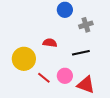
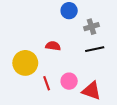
black line: (81, 53) -> (95, 49), moved
red line: (44, 78) -> (47, 83), turned 32

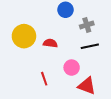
yellow circle: (25, 63) -> (24, 36), moved
pink circle: (69, 81) -> (72, 68), moved

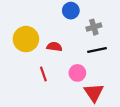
red line: (44, 79) -> (43, 74), moved
red triangle: (87, 86) -> (94, 93), turned 36

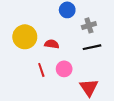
pink circle: (77, 73) -> (64, 69), moved

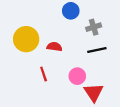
pink circle: (64, 69) -> (77, 76), moved

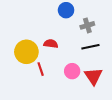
yellow circle: (26, 39) -> (26, 52), moved
red triangle: (94, 92) -> (93, 76), moved

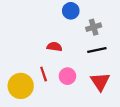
yellow circle: (26, 52) -> (21, 86), moved
pink circle: (72, 71) -> (67, 76), moved

